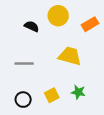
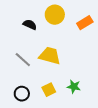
yellow trapezoid: (70, 56) -> (50, 56), moved
gray line: (24, 63) -> (23, 60), turned 42

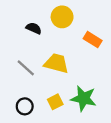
orange rectangle: (85, 23) -> (93, 40), moved, turned 63
green star: (74, 87) -> (84, 98), size x1.6

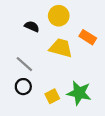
yellow trapezoid: (56, 63) -> (61, 48), moved
black circle: (25, 106) -> (23, 87), moved

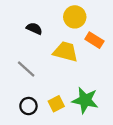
yellow circle: (59, 16) -> (75, 17), moved
black circle: (23, 87) -> (28, 106), moved

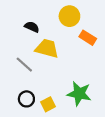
yellow trapezoid: (66, 52) -> (47, 48), moved
yellow square: (56, 104) -> (48, 104), moved

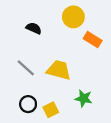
yellow trapezoid: (47, 48) -> (59, 70), moved
green star: (79, 94) -> (84, 98), size x0.7

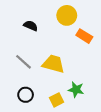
yellow square: (51, 110) -> (56, 100), moved

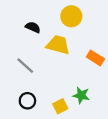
orange rectangle: (84, 36) -> (95, 58), moved
yellow trapezoid: (53, 64) -> (58, 45), moved

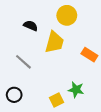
yellow trapezoid: (58, 45) -> (54, 42), turned 90
black circle: (27, 101) -> (14, 95), moved

